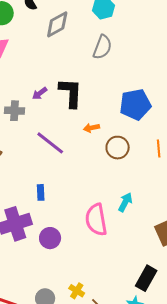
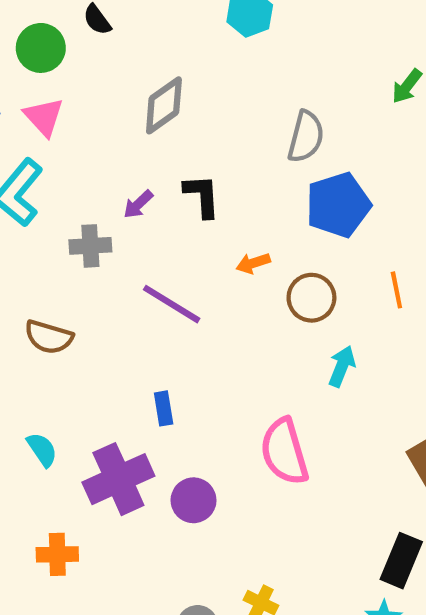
gray diamond: (57, 24) -> (164, 105), moved
gray semicircle: (102, 47) -> (306, 137), moved
black L-shape: (71, 93) -> (202, 196), size x0.7
cyan arrow: (125, 202) -> (342, 366), moved

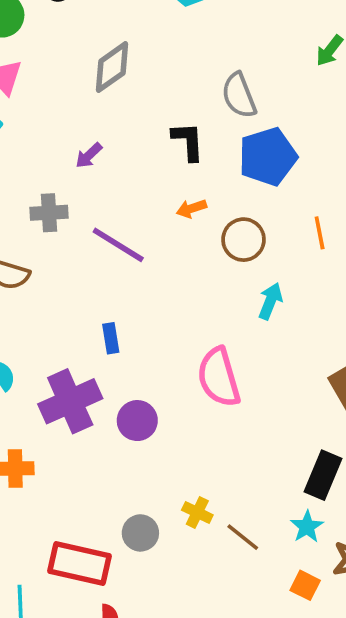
gray semicircle: (306, 137) -> (239, 95), turned 144
black L-shape: (202, 196) -> (188, 141), moved
gray cross: (90, 246) -> (49, 213), moved

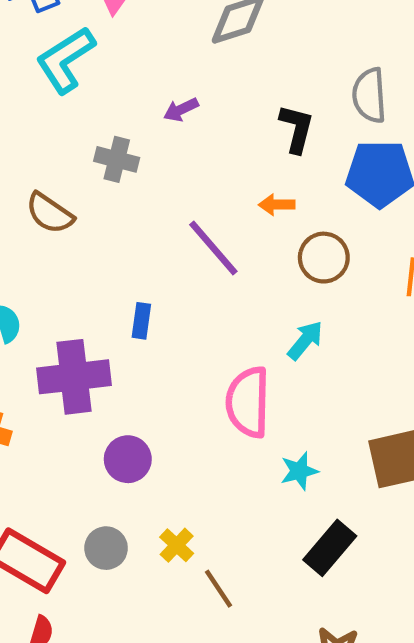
purple line: (118, 245) -> (213, 248), moved
cyan arrow: (270, 301) -> (305, 340), moved
purple circle: (137, 421) -> (128, 459), moved
cyan star: (307, 527) -> (299, 471), moved

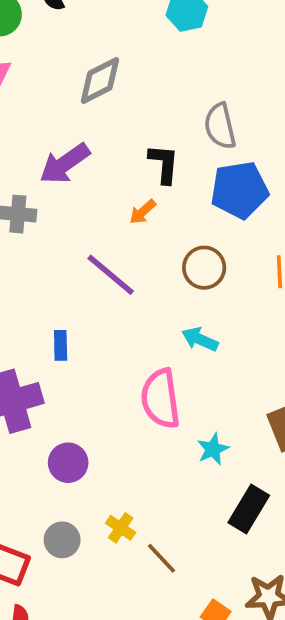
purple arrow: (181, 110) -> (65, 164), size x1.8
orange arrow: (277, 205) -> (143, 212), moved, turned -32
cyan arrow: (305, 340) -> (200, 339), turned -96

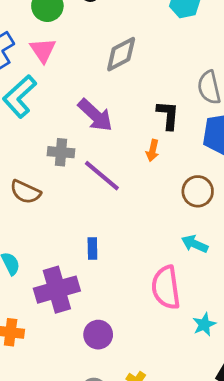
purple arrow: (65, 164) -> (95, 115), turned -102
orange arrow: (143, 212) -> (152, 150), turned -35
purple line: (111, 275) -> (102, 176), moved

